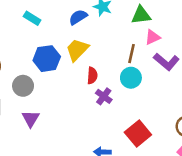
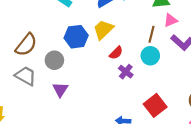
red semicircle: (92, 76) -> (116, 53), turned 40

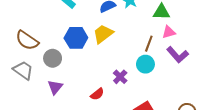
brown semicircle: (26, 45) -> (27, 40), turned 80
red semicircle: (116, 53) -> (97, 94), moved

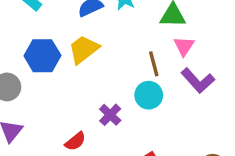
pink triangle: (169, 32) -> (184, 46), turned -40
brown line: (149, 44) -> (154, 64), turned -35

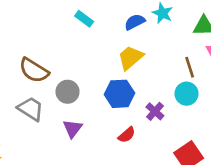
blue hexagon: (42, 56) -> (120, 94), moved

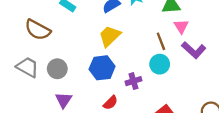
brown semicircle: (34, 70) -> (38, 30), moved
gray trapezoid: (31, 109) -> (28, 67), moved
purple cross: (155, 111) -> (133, 81), turned 35

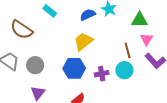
purple cross: (133, 81) -> (102, 74), moved

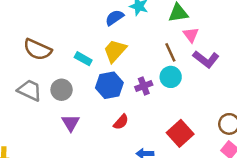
cyan rectangle: (50, 11) -> (83, 59), moved

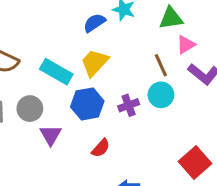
pink triangle: (191, 35) -> (186, 45), turned 35
cyan rectangle: (83, 59) -> (56, 72), size x1.5
purple triangle: (71, 123) -> (51, 135), moved
red square: (180, 133) -> (195, 162), moved

